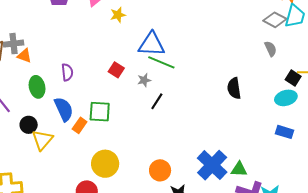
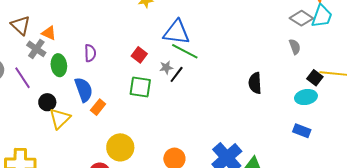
gray cross: (14, 44) -> (36, 49), moved, turned 36
black line: (157, 101) -> (177, 74), moved
green square: (100, 112) -> (140, 87), moved

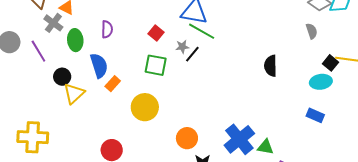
yellow circle: (120, 147) -> (145, 107), moved

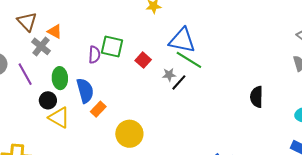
green ellipse: (75, 40) -> (60, 78), moved
green square: (156, 65) -> (112, 47), moved
yellow triangle: (74, 93) -> (59, 118), turned -50

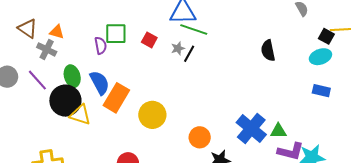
black circle: (48, 100) -> (65, 101), size x1.8
orange rectangle: (98, 109) -> (116, 98), size x1.8

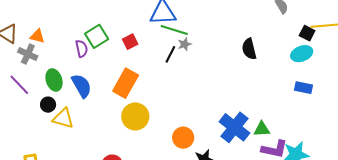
green square: (116, 34) -> (97, 36), turned -30
red square: (149, 40) -> (130, 42), turned 35
gray star: (178, 48) -> (185, 44), moved
orange rectangle: (116, 98) -> (126, 83), moved
black circle: (65, 101) -> (48, 105), size x0.5

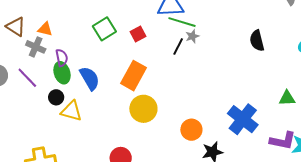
purple semicircle: (82, 49) -> (62, 58), moved
green triangle: (262, 129) -> (287, 98), moved

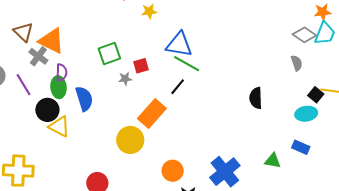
orange triangle: (45, 29) -> (51, 41), size x1.8
gray star: (192, 36) -> (125, 79), moved
orange rectangle: (134, 76) -> (152, 114), moved
black circle: (56, 97) -> (47, 110), size x1.5

